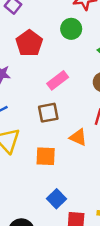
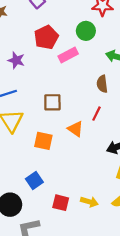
pink rectangle: (58, 80) -> (68, 55), moved
blue square: (56, 199) -> (34, 181), moved

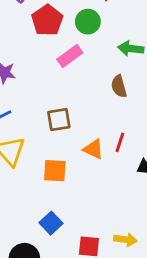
red pentagon: (46, 37) -> (47, 20), moved
red line: (96, 114) -> (120, 142), moved

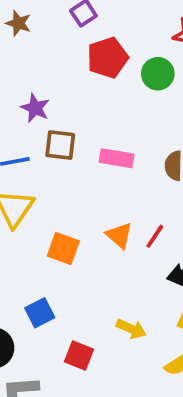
pink rectangle: (70, 56) -> (117, 158), moved, turned 30
brown square: (59, 120) -> (60, 145), moved
yellow arrow: (125, 240) -> (131, 329), moved

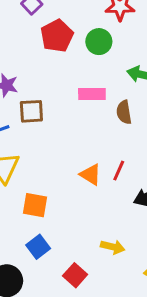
pink rectangle: (117, 158) -> (92, 94), moved
orange square: (63, 248) -> (35, 205), moved
red square: (79, 356) -> (75, 275), turned 30

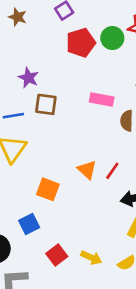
green circle: (99, 42) -> (112, 38), moved
orange square: (35, 205) -> (48, 189), moved
yellow arrow: (113, 247) -> (91, 258), moved

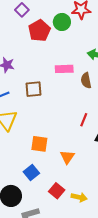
brown square: (46, 104) -> (34, 89), moved
orange triangle: (87, 170) -> (67, 157), moved, turned 35
yellow arrow: (91, 258) -> (79, 197), moved

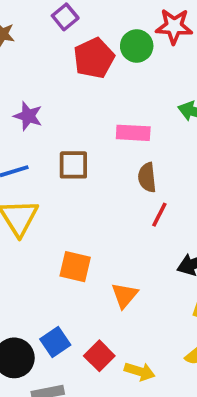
brown semicircle: (86, 80) -> (147, 177), moved
red line: (84, 120) -> (159, 215), moved
blue square: (31, 172) -> (55, 342), moved

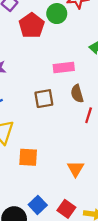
brown square: (73, 165) -> (44, 99), moved
orange square: (75, 267) -> (28, 157), moved

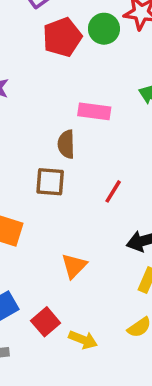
brown semicircle: (77, 94) -> (66, 144), moved
brown square: (44, 99) -> (50, 182), moved

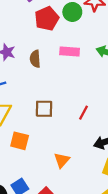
pink rectangle: (94, 111) -> (70, 52), moved
brown semicircle: (66, 144) -> (35, 59), moved

